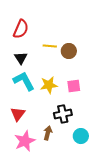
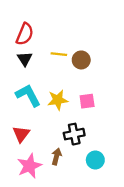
black triangle: (21, 58) -> (25, 59), moved

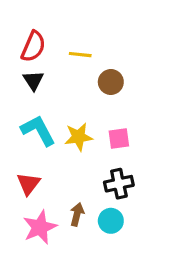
yellow line: (59, 54) -> (80, 55), moved
black cross: (74, 134) -> (119, 184), moved
cyan circle: (95, 160) -> (111, 221), moved

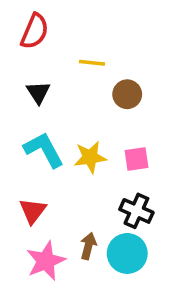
red semicircle: (33, 46) -> (35, 31), moved
black cross: (119, 184) -> (136, 211), turned 36
cyan circle: (111, 221) -> (127, 253), size x1.4

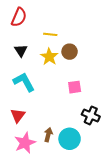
yellow star: (90, 157) -> (49, 57), moved, turned -30
black cross: (136, 211) -> (91, 115), moved

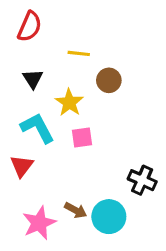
yellow star: (49, 57) -> (69, 103), moved
pink square: (75, 87) -> (82, 137), moved
red triangle: (18, 115) -> (22, 166), moved
brown arrow: (48, 135) -> (76, 210), turned 104

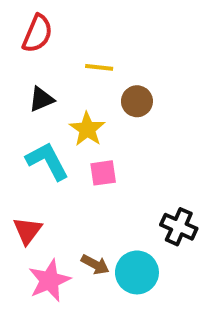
black triangle: (33, 79) -> (41, 99), turned 40
red triangle: (22, 166) -> (27, 231), moved

